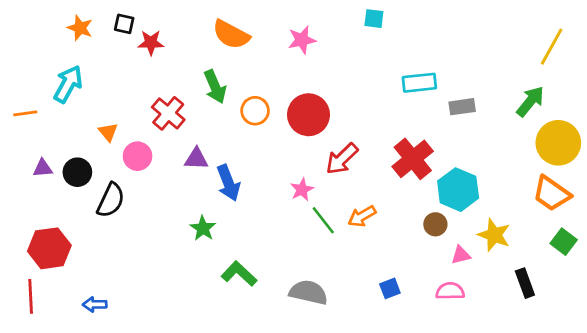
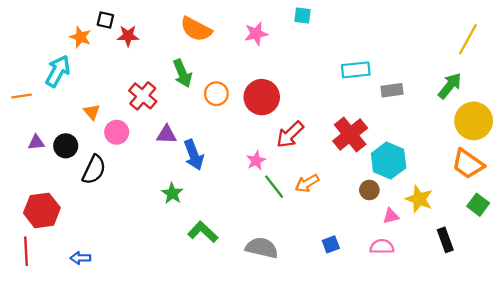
cyan square: (374, 19) -> (303, 16), moved
orange star: (80, 28) -> (80, 37), moved

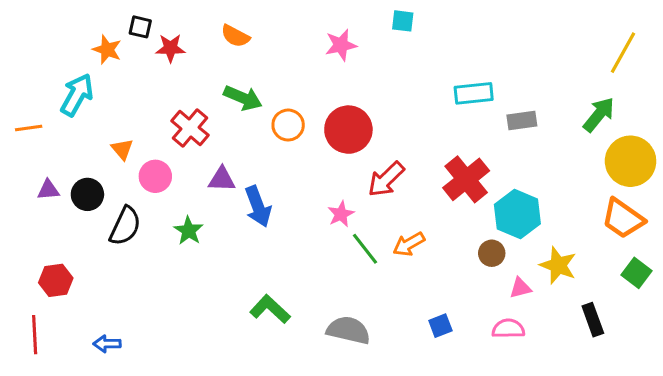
orange semicircle: (196, 29) -> (235, 36), moved, size x0.7
green arrow: (182, 73) -> (243, 98), turned -44
green star: (172, 193) -> (189, 231), moved
red hexagon: (42, 210) -> (56, 280), size x0.7

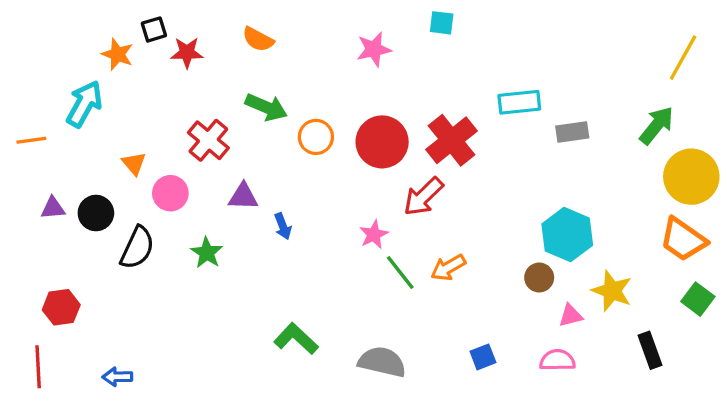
black square: (140, 27) -> (154, 29), turned -30
red cross: (466, 179) -> (452, 140), moved
blue arrow: (258, 206) -> (283, 226), size x0.6

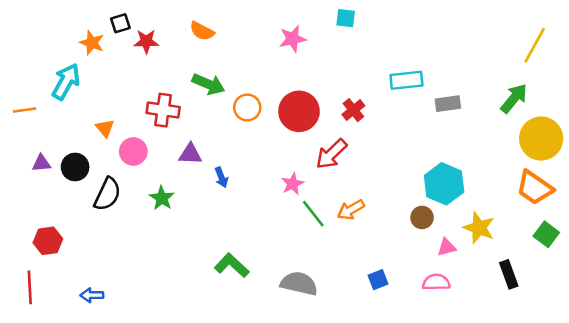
red cross: (208, 140) -> (163, 110), turned -32
red cross: (452, 140) -> (353, 110), size x0.6

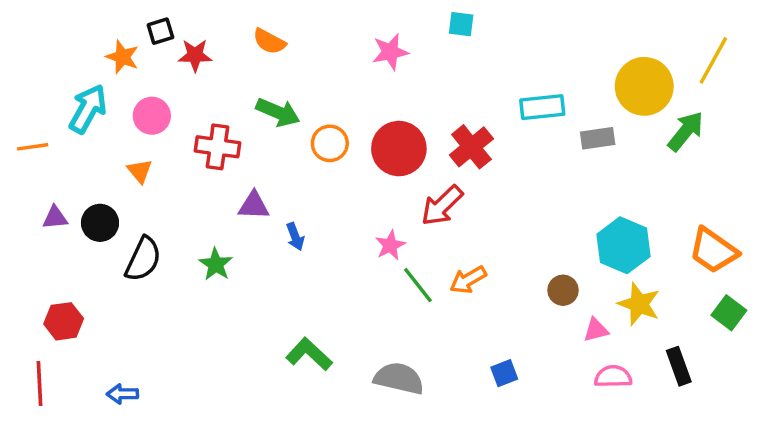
red cross: (353, 110) -> (471, 147), size x1.4
yellow circle: (541, 139) -> (644, 86), moved
pink circle: (133, 151) -> (152, 116), moved
cyan hexagon: (444, 184) -> (623, 245), moved
pink semicircle: (436, 282) -> (613, 377), moved

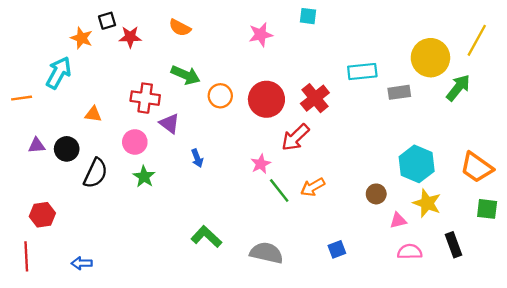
pink circle: (152, 116) -> (135, 142), moved
orange triangle: (140, 171) -> (93, 114), turned -42
purple triangle: (254, 206) -> (169, 123), moved, turned 35
green square: (729, 313) -> (487, 209), turned -30

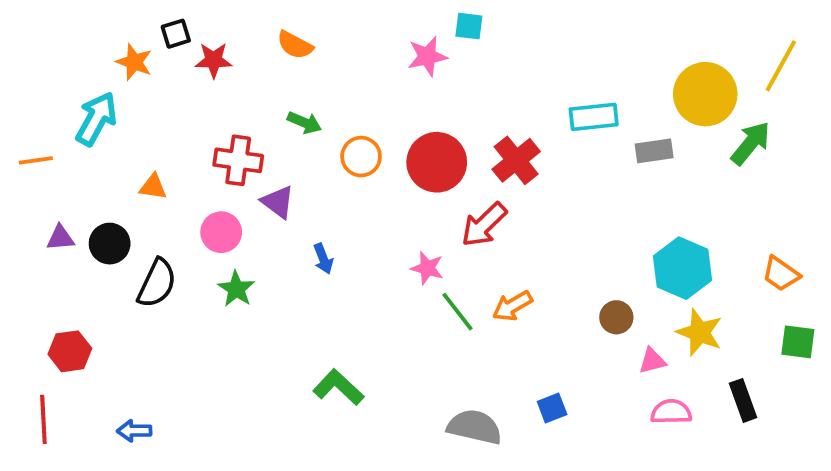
cyan square: (308, 16) -> (469, 26), moved
green arrow: (186, 75) -> (304, 123), size x0.7
pink star: (261, 164) -> (427, 268), turned -30
orange trapezoid: (477, 167) -> (781, 274), size x0.7
gray semicircle: (266, 253) -> (475, 427), moved

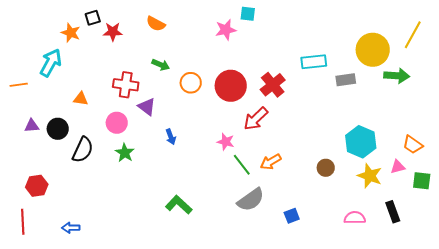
green arrow: (751, 143) -> (397, 76), turned 55
pink triangle: (652, 361) -> (398, 167), moved
gray semicircle: (475, 427) -> (251, 200), moved, turned 132

